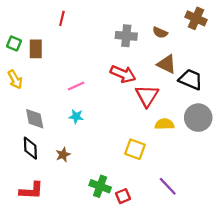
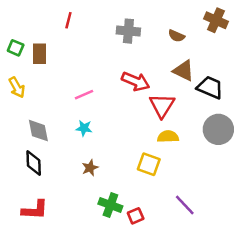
gray cross: (126, 36) -> (128, 31), moved
yellow semicircle: (164, 124) -> (168, 137), moved
brown star: (63, 155) -> (90, 168), moved

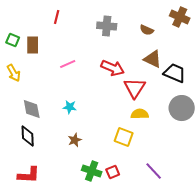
pink line: (84, 95) -> (68, 64), moved
red square: (136, 216) -> (113, 172), moved

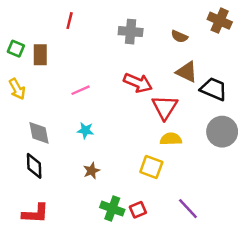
pink line: (68, 64) -> (81, 90), moved

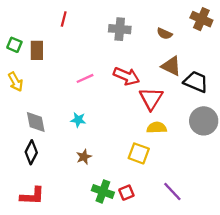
pink line: (81, 90) -> (85, 78), moved
black diamond: (34, 166) -> (31, 152), turned 30

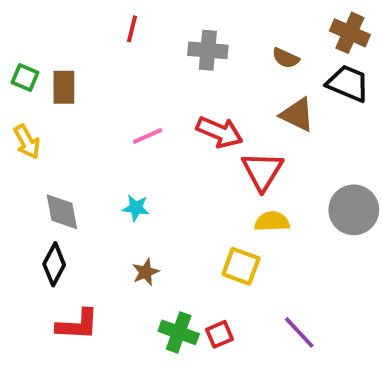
red line: (64, 19) -> (132, 29), moved
black trapezoid: (196, 82) -> (348, 83), moved
red L-shape: (32, 196) -> (77, 325), moved

